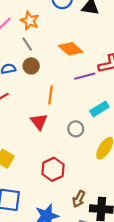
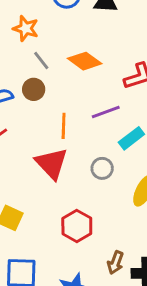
gray line: (27, 44) -> (41, 61), moved
purple line: (85, 76) -> (106, 112), moved
red triangle: (39, 122) -> (52, 163), size x1.4

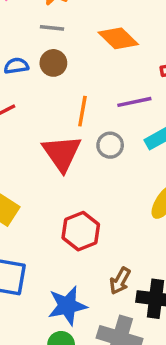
gray line: (41, 61) -> (52, 28), moved, turned -54
gray circle: (102, 168) -> (110, 145), moved

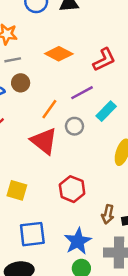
orange line: (82, 111) -> (49, 109), turned 42

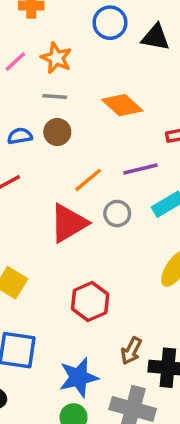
red triangle: (44, 141) -> (68, 223), turned 36

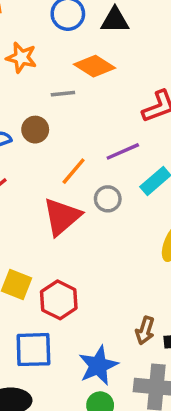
gray line: (55, 97) -> (63, 94), moved
orange diamond: (122, 105) -> (95, 66), moved
red hexagon: (90, 302) -> (59, 300), moved

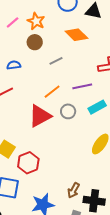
gray line: (63, 94) -> (56, 61), moved, turned -32
brown circle: (35, 130) -> (35, 42), moved

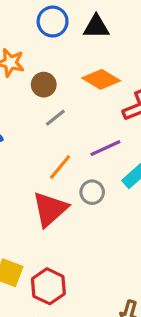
orange diamond: (76, 35) -> (101, 79), moved
brown circle: (35, 42) -> (44, 85), moved

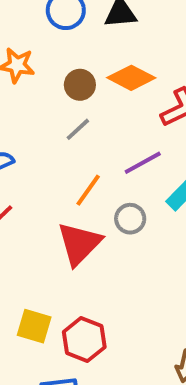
brown circle: (44, 85) -> (80, 85), moved

